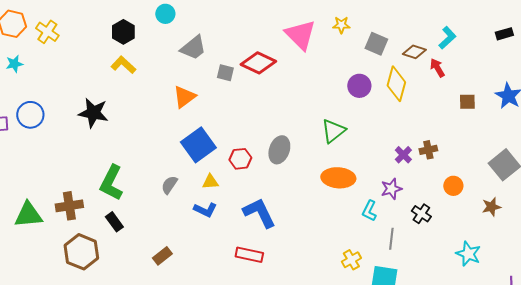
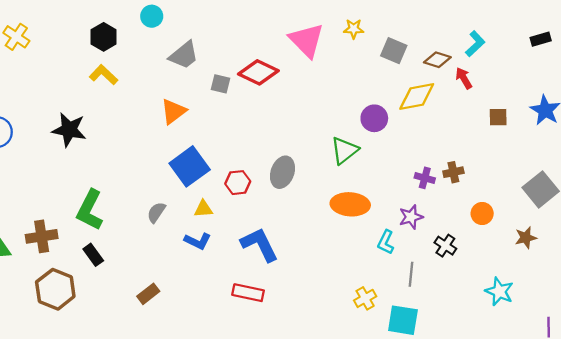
yellow diamond: (396, 84) -> (417, 96), turned 64
purple circle: (359, 86) -> (374, 118), moved
purple cross: (403, 155) -> (425, 178), turned -30

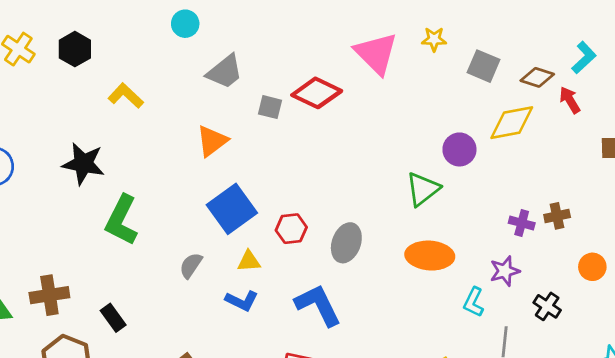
black hexagon: (104, 37) -> (75, 49), moved
gray ellipse: (282, 172) -> (346, 243), moved
green L-shape: (90, 210) -> (122, 220), moved

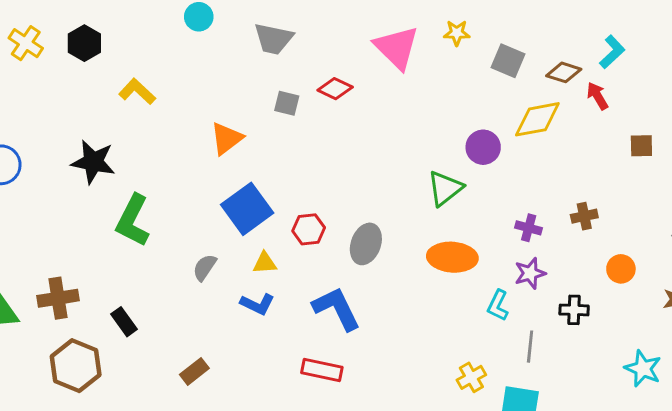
gray trapezoid: (225, 72) -> (274, 39), moved, turned 51
red diamond: (317, 93) -> (335, 89), size x0.7
purple cross: (522, 223) -> (529, 228), moved
black cross: (547, 306) -> (574, 310), turned -32

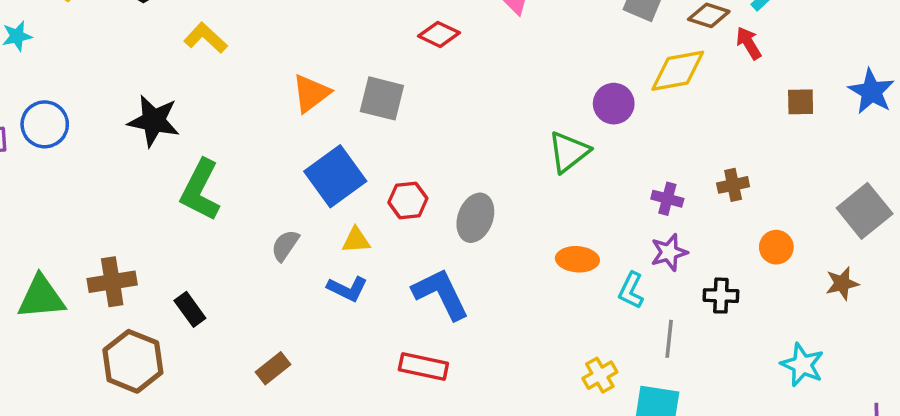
gray square: (287, 103) -> (382, 98), moved, size x1.5
orange ellipse: (452, 257) -> (577, 259), moved, size x0.7

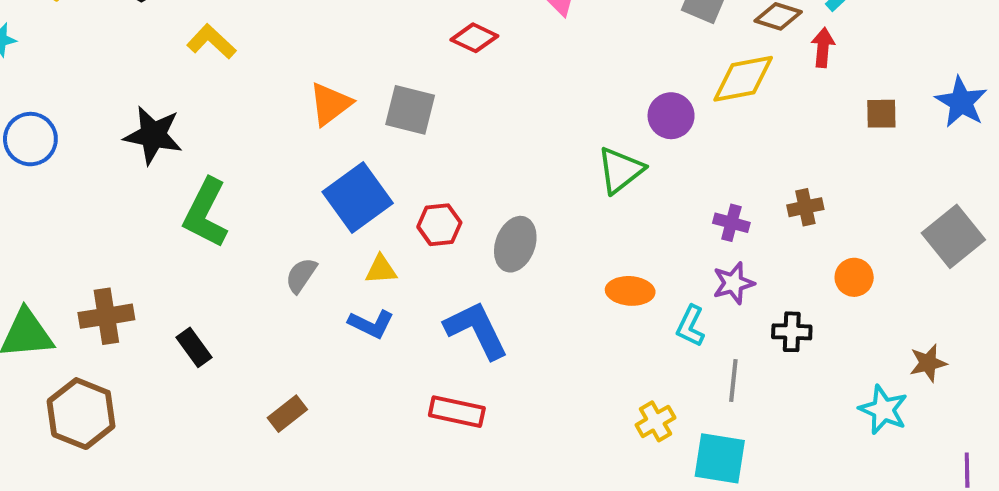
red arrow: (749, 43) -> (823, 48), turned 36
brown star: (842, 283) -> (928, 363), moved
brown hexagon: (133, 361) -> (81, 414), moved

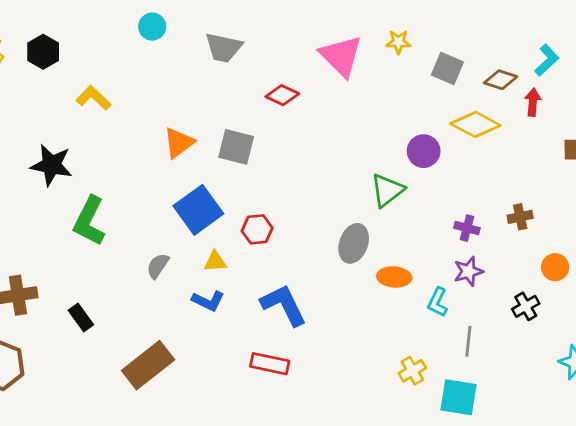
yellow diamond: (743, 79) -> (475, 125), turned 39
gray ellipse: (515, 244) -> (354, 243), moved
black cross: (792, 332) -> (526, 306), moved, turned -32
brown rectangle: (287, 414) -> (148, 365), size x1.8

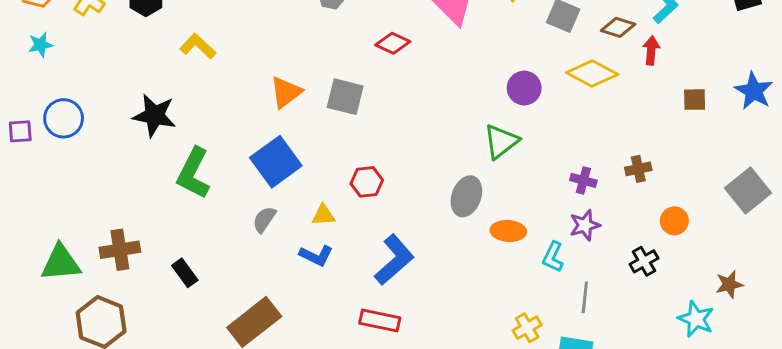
purple circle: (424, 151) -> (524, 88), moved
blue square: (198, 210) -> (276, 162), moved
blue L-shape: (284, 305) -> (394, 260), turned 75

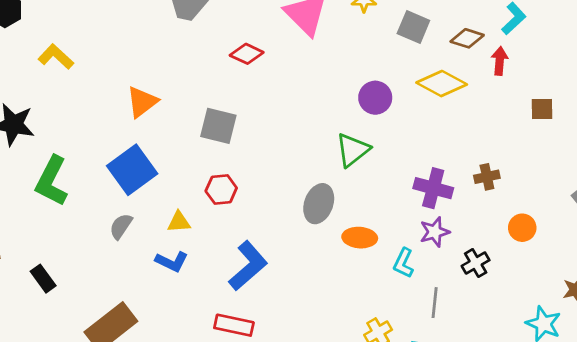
gray square: (345, 97) -> (218, 126), moved
purple cross: (583, 180) -> (433, 188), size x1.5
black cross: (644, 261) -> (476, 263), moved

